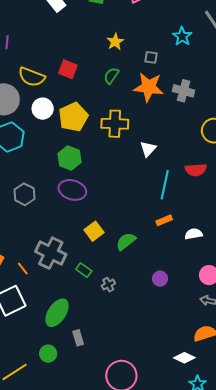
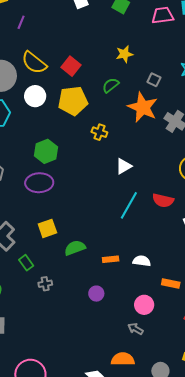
yellow pentagon: (73, 117) -> (73, 101), moved
yellow cross: (115, 124) -> (99, 132), size x0.6
purple ellipse: (72, 190) -> (39, 183), turned -36
orange rectangle: (164, 220) -> (111, 259), moved

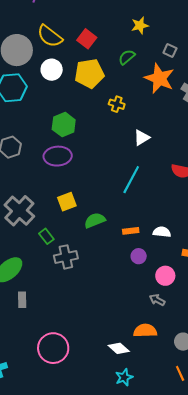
cyan line: (129, 205) -> (131, 180), moved
gray cross: (45, 284) -> (66, 257), size x1.6
purple circle: (96, 294) -> (139, 256), moved

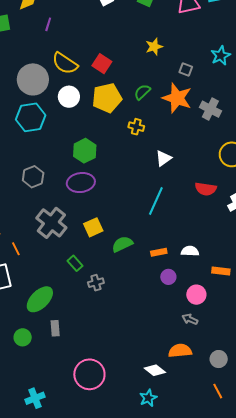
green semicircle: (127, 57) -> (142, 92), moved
gray cross: (19, 211) -> (51, 223), moved
gray cross: (66, 257) -> (96, 283), size x0.7
cyan star: (124, 377) -> (148, 398), moved

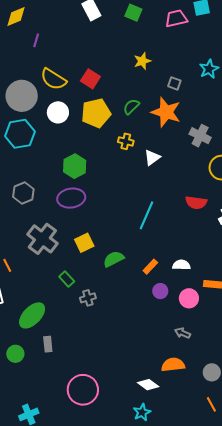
gray cross: (210, 109) -> (200, 136), moved
white triangle: (163, 158) -> (152, 158), moved
orange rectangle: (159, 252) -> (150, 267), turned -35
pink circle: (196, 295) -> (189, 298), moved

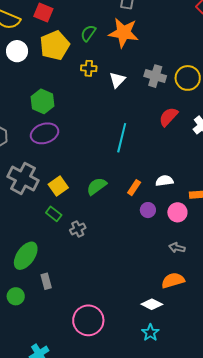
gray cross: (200, 136) -> (155, 76), moved
red semicircle: (196, 203) -> (168, 117), turned 135
yellow square: (84, 243) -> (58, 186), moved

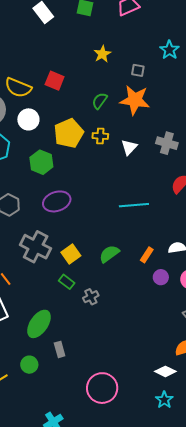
yellow pentagon: (55, 45) -> (69, 133), moved
green hexagon: (42, 101) -> (41, 162), moved
cyan line: (122, 138) -> (134, 205), turned 72

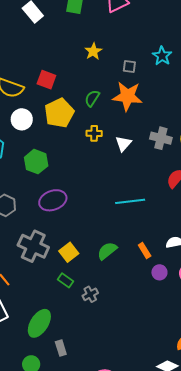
cyan star: (169, 50) -> (162, 56), moved
yellow pentagon: (69, 133) -> (59, 113), moved
orange rectangle: (147, 255) -> (145, 251), turned -63

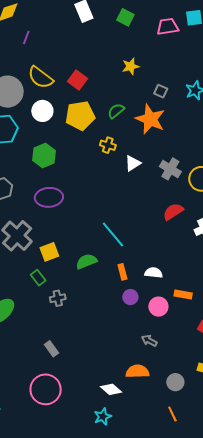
cyan line: (130, 201) -> (113, 234), moved, turned 40
gray rectangle: (61, 348) -> (52, 349), moved, turned -35

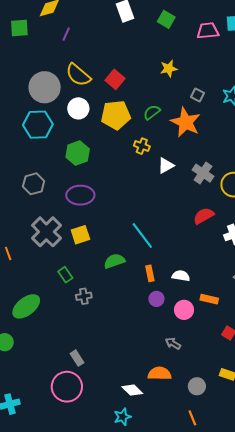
yellow square: (49, 252) -> (80, 235), moved
gray rectangle: (52, 349) -> (77, 358), moved

